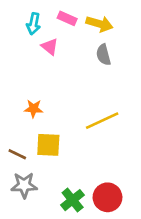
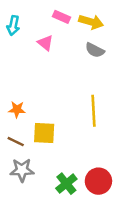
cyan arrow: (34, 24) -> (13, 26), moved
gray semicircle: (103, 55) -> (95, 50), turned -48
orange star: (34, 109) -> (17, 109), moved
yellow line: (102, 121) -> (94, 111), turned -68

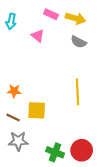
green cross: (66, 184) -> (55, 152), turned -30

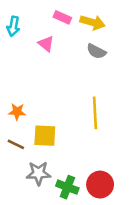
gray star: (18, 141) -> (38, 173), moved

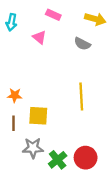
yellow arrow: (93, 22) -> (95, 19), moved
brown line: (16, 144) -> (14, 123), turned 64
green cross: (67, 187) -> (58, 160), turned 30

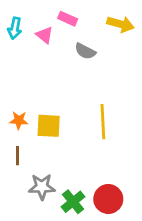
pink triangle: (39, 37) -> (45, 35), moved
gray semicircle: (82, 44) -> (85, 51), moved
yellow square: (38, 116) -> (49, 126), moved

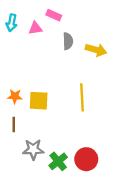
yellow arrow: (120, 24) -> (96, 50), moved
pink triangle: (45, 35) -> (35, 28), turned -48
gray semicircle: (85, 51) -> (68, 41), turned -119

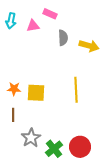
gray star: (33, 149) -> (31, 138), turned -30

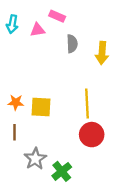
yellow arrow: (89, 46) -> (102, 53), turned 78
red circle: (80, 147) -> (92, 135), moved

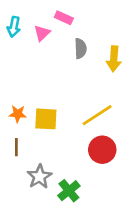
pink triangle: (38, 30) -> (42, 33), turned -35
yellow line: (87, 104) -> (97, 115), turned 60

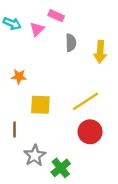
cyan arrow: (14, 27) -> (12, 24), turned -78
orange star: (18, 114) -> (19, 77), moved

